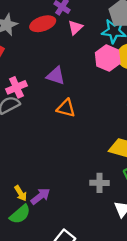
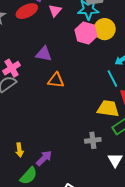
yellow arrow: (21, 193) -> (19, 150), moved, turned 32

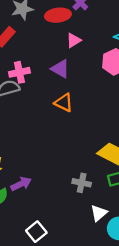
pink triangle: (55, 11) -> (74, 40), moved

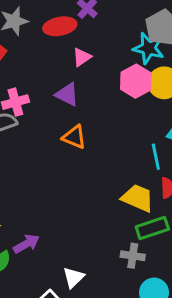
gray cross: (82, 183) -> (133, 256), moved
white triangle: (99, 213) -> (73, 277), moved

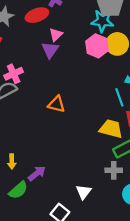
purple triangle: (67, 94) -> (50, 50), moved, turned 48
orange triangle: (74, 137) -> (57, 104), moved
white triangle: (73, 277) -> (84, 192), moved

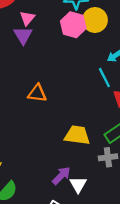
yellow trapezoid: (111, 129) -> (77, 135), moved
purple arrow: (37, 173) -> (61, 176), moved

